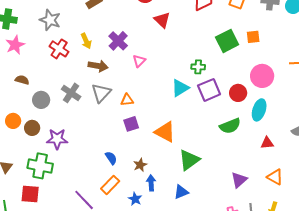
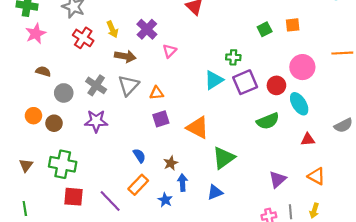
green square: (227, 41) -> (265, 29), size x0.6
cyan ellipse: (259, 110) -> (299, 104), turned -50
purple star: (57, 139) -> (96, 121), moved
red square: (30, 194) -> (73, 197), moved

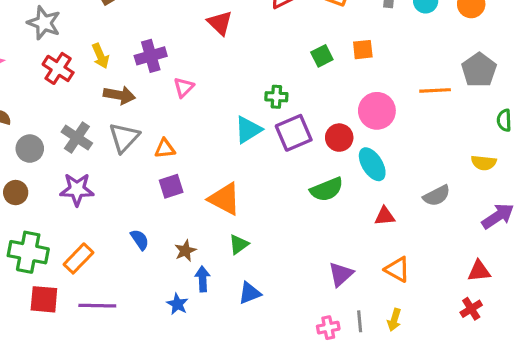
purple cross: (147, 29) -> (151, 56), turned 30
green triangle: (224, 158) -> (239, 244), moved, size x0.6
orange rectangle: (138, 185) -> (78, 258), moved
purple line: (110, 201) -> (97, 306), turned -45

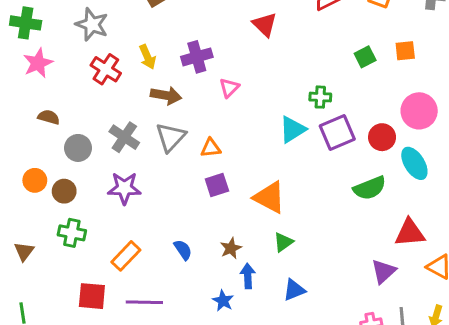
red triangle: (385, 216) -> (410, 233), moved, size x1.5
blue semicircle: (140, 240) -> (183, 250), moved
green cross: (28, 252) -> (72, 233), moved, size x0.7

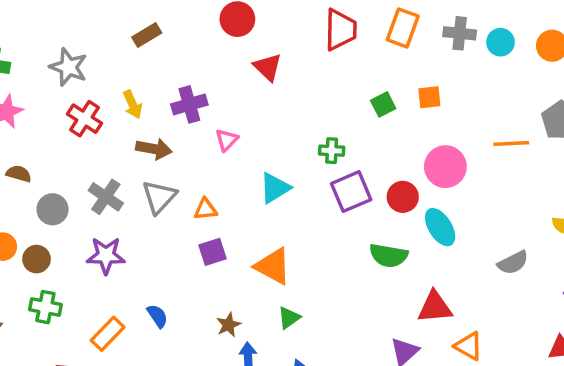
cyan triangle: (293, 129) -> (275, 188), moved
green semicircle: (370, 188) -> (389, 256), turned 32
blue semicircle: (183, 250) -> (157, 316), moved

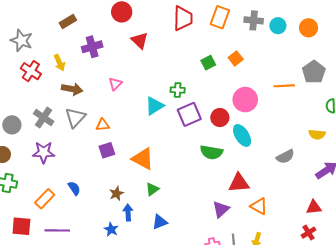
orange square: (429, 97) -> (236, 58), turned -32
purple cross: (189, 104) -> (92, 47), moved
cyan triangle: (275, 188) -> (154, 106), moved

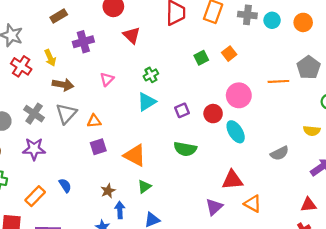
green cross: (178, 90) -> (151, 75), moved, turned -32
purple square: (189, 114) -> (182, 110), size x0.6
green semicircle: (211, 152) -> (185, 149), moved

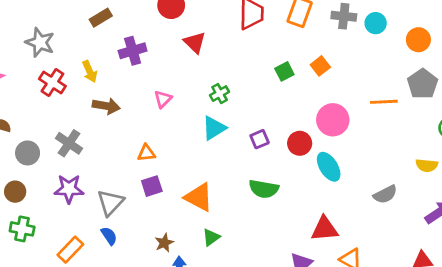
orange circle: (303, 22) -> (418, 40), moved
gray triangle: (66, 114) -> (110, 203), moved

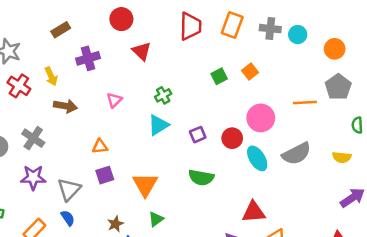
gray semicircle: (385, 194) -> (296, 154), moved, size x1.4
orange triangle: (199, 197) -> (145, 185), turned 32

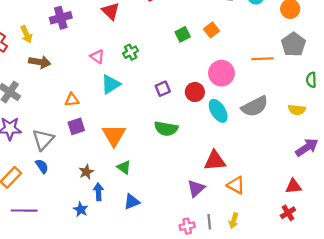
pink triangle: (114, 100) -> (97, 57), moved, turned -40
cyan triangle: (158, 125) -> (111, 84), moved
green triangle: (156, 219) -> (124, 167), turned -48

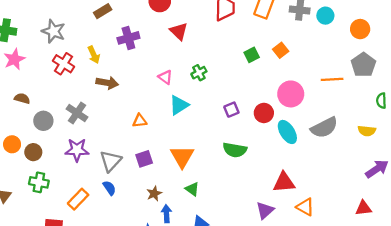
purple square: (76, 126) -> (144, 159), moved

